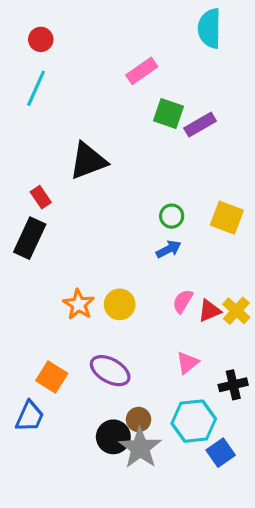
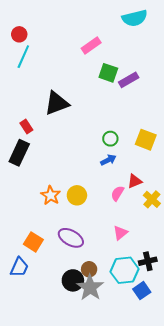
cyan semicircle: (210, 28) -> (135, 18), turned -105
red circle: (41, 39) -> (19, 34), moved
red triangle: (210, 311) -> (135, 181), moved
black cross: (233, 385) -> (148, 261), moved

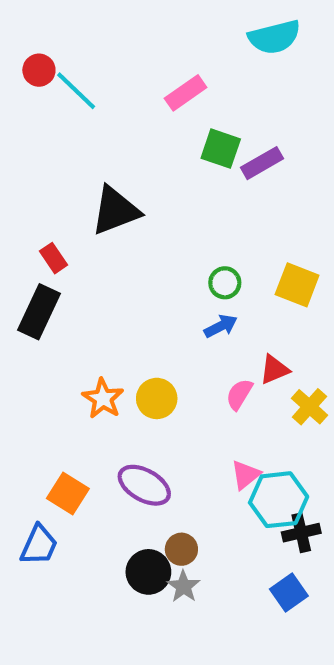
cyan line: (23, 57) -> (76, 91), moved, turned -70
cyan hexagon: (125, 270) -> (279, 500), moved
gray star: (90, 287) -> (184, 586), size x0.6

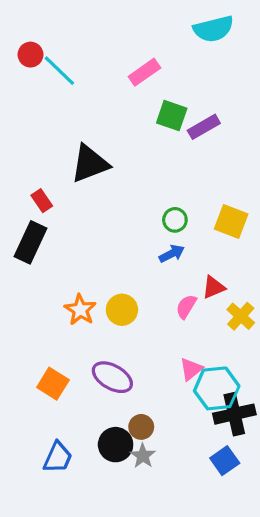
black cross: (301, 533) -> (234, 414), size x1.4
blue trapezoid: (39, 545) -> (58, 457), moved

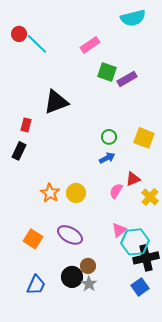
red rectangle: (42, 201) -> (26, 125), turned 48
black rectangle: (30, 242) -> (19, 151), size x0.7

